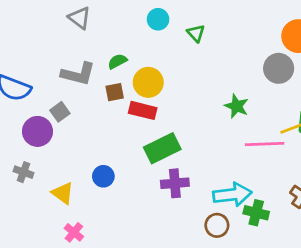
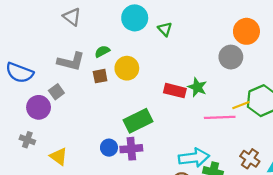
cyan circle: (158, 19) -> (135, 18), size x1.5
red rectangle: (143, 110) -> (175, 91), moved
blue circle: (103, 176) -> (109, 148), moved
purple cross: (175, 183) -> (131, 149), moved

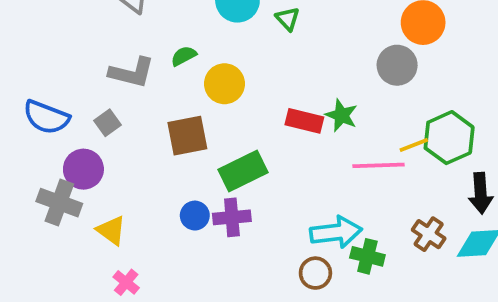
blue semicircle: (20, 73) -> (46, 117), moved
brown square: (100, 76) -> (187, 136), moved, size x1.6
purple circle: (39, 107) -> (83, 169), moved
gray cross: (27, 140) -> (59, 203), size x1.6

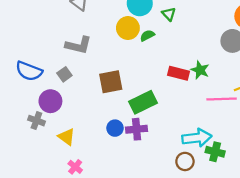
green semicircle: (184, 56) -> (147, 36), moved
yellow circle: (224, 84) -> (128, 28), moved
gray cross: (59, 203) -> (36, 121), size x0.7

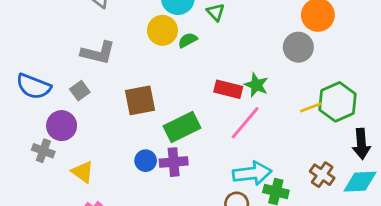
pink line: (222, 99) -> (245, 123), moved, turned -48

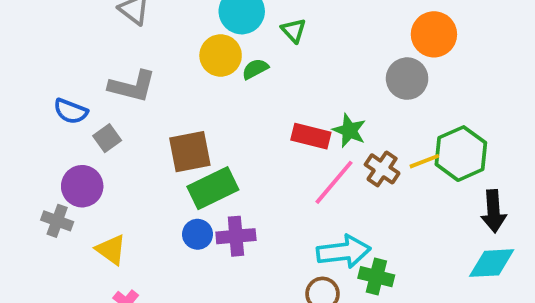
blue semicircle: (34, 86) -> (71, 111), moved, size x0.7
green rectangle: (182, 127) -> (213, 188), moved
brown cross: (322, 175) -> (382, 169), moved

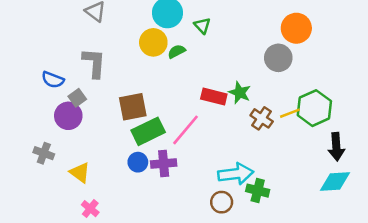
gray L-shape: (132, 86) -> (94, 63), turned -100
pink line: (334, 182) -> (186, 130), moved
purple circle: (82, 186) -> (68, 116), moved

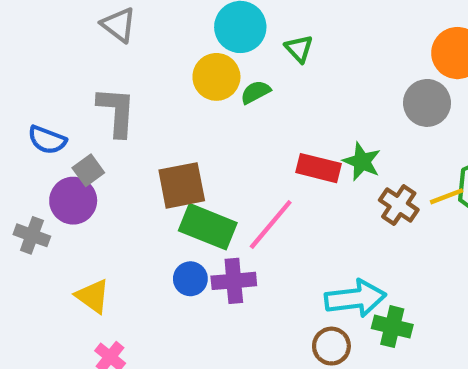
green rectangle: (148, 131) -> (208, 227), turned 48
gray cross: (44, 153) -> (32, 235), moved

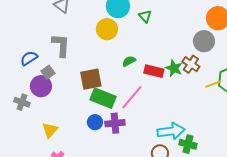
green semicircle: (255, 92) -> (129, 61), moved
blue semicircle: (47, 140) -> (29, 58), turned 126
brown cross: (399, 205) -> (191, 64), moved
yellow triangle: (93, 296) -> (50, 130), turned 36

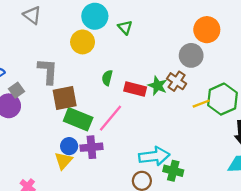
gray L-shape: (61, 45) -> (48, 71), moved
green semicircle: (129, 61) -> (107, 78), turned -48
yellow triangle: (50, 130) -> (63, 161), moved

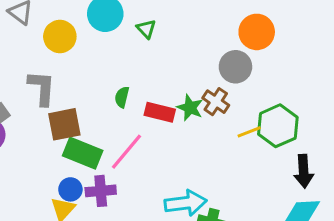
yellow circle: (83, 42) -> (60, 36), moved

